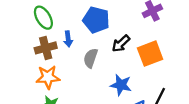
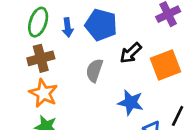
green ellipse: (43, 18) -> (38, 22), turned 50
blue arrow: (68, 39) -> (68, 27), moved
orange star: (48, 77) -> (43, 93), turned 30

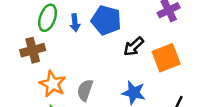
brown cross: (41, 58) -> (33, 50), moved
gray semicircle: (94, 70) -> (85, 90), moved

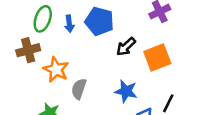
orange star: (53, 84) -> (56, 70), moved

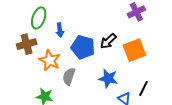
blue pentagon: (99, 21) -> (83, 47), moved
blue arrow: (69, 24) -> (60, 30), moved

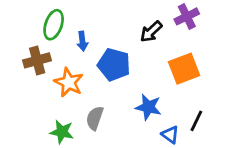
black arrow: (108, 41) -> (151, 32), moved
gray semicircle: (69, 76) -> (95, 118), moved

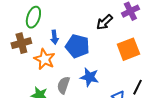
blue arrow: (82, 41) -> (54, 37), moved
blue star: (148, 107) -> (89, 77), moved

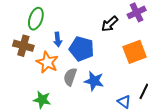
brown cross: (21, 43) -> (23, 46), turned 30
gray semicircle: (63, 85) -> (70, 77), moved

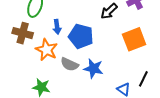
gray semicircle: (70, 77) -> (69, 64), turned -84

